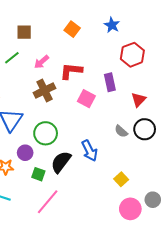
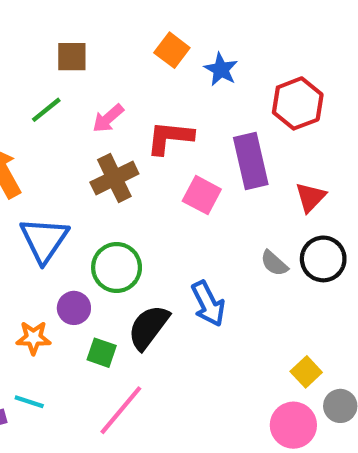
blue star: (112, 25) -> (221, 69), moved
purple rectangle: (110, 82) -> (251, 161), size x1.4
yellow square: (121, 179) -> (306, 372), moved

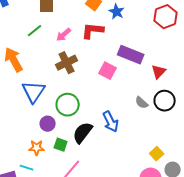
red hexagon: (298, 103) -> (166, 17), moved
red L-shape: (170, 138) -> (93, 31), moved
purple rectangle: (251, 161) -> (131, 55), turned -55
orange star: (33, 338) -> (37, 148), moved

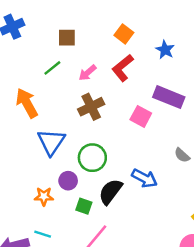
blue star: (117, 12) -> (165, 50), moved
red L-shape: (93, 31) -> (123, 68), turned -45
blue arrow: (111, 122) -> (144, 178), turned -35
orange star: (37, 148) -> (44, 196), moved

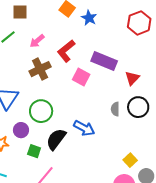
blue star: (165, 50) -> (89, 18), moved
red L-shape: (123, 68) -> (66, 51), moved
gray semicircle: (182, 155) -> (115, 109), turned 48

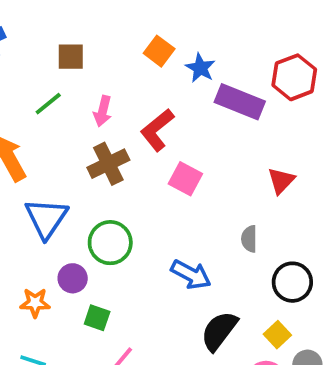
pink arrow: (37, 41) -> (103, 111), turned -35
purple rectangle: (104, 61) -> (240, 102), moved
black circle: (138, 107) -> (292, 282), moved
black semicircle: (56, 139) -> (219, 331), moved

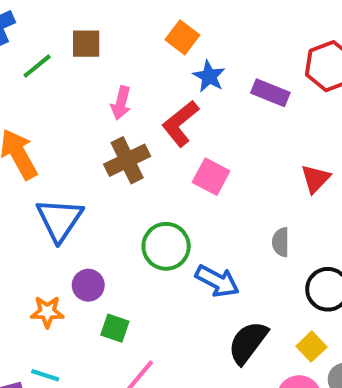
blue star: (200, 68) -> (209, 76), moved
purple rectangle: (240, 102) -> (270, 93), size x0.7
green line: (48, 104) -> (37, 66), moved
green circle: (110, 243) -> (166, 246), moved

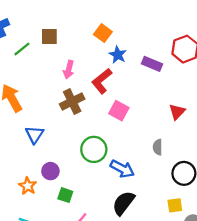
blue triangle: (60, 220) -> (34, 135), size x0.7
orange star: (47, 312) -> (28, 186), turned 30
black semicircle: (248, 343) -> (123, 203), moved
yellow square: (311, 347) -> (175, 205), turned 35

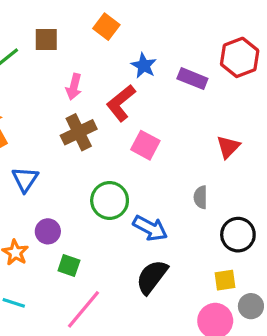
orange square: (103, 33) -> (106, 27), moved

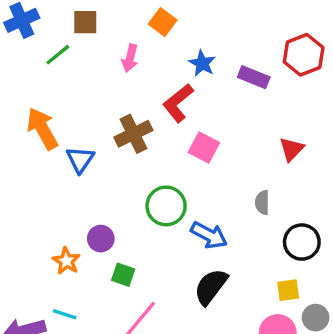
brown square: (46, 40) -> (85, 22), moved
pink arrow: (74, 87) -> (130, 58), moved
blue triangle: (25, 179) -> (80, 160), moved

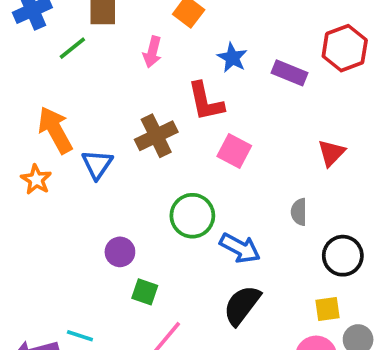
red L-shape: (178, 103) -> (206, 101), turned -63
orange star: (66, 261) -> (36, 180), moved

